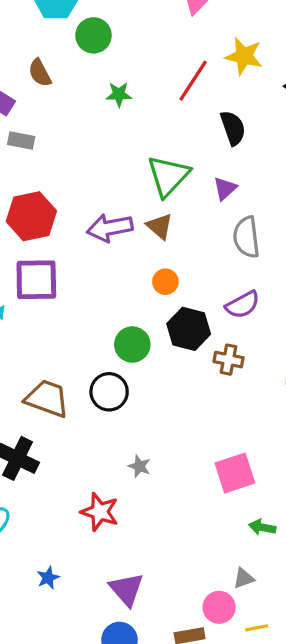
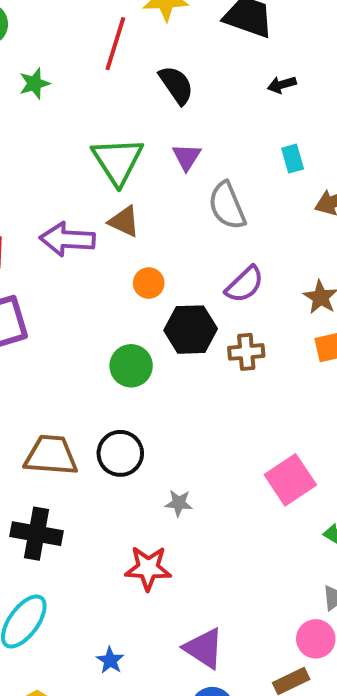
purple arrow: (110, 228) -> (67, 239), turned 30
black circle: (109, 392) -> (120, 453), moved

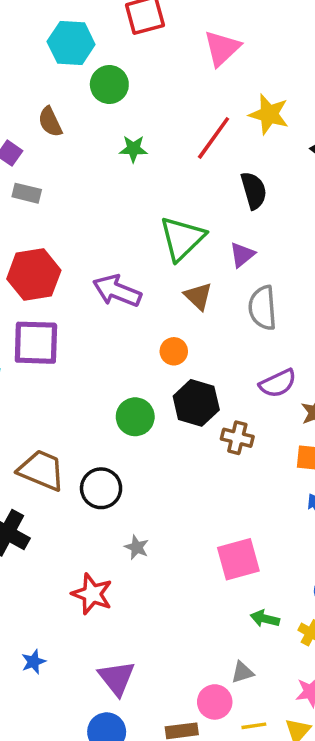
brown triangle: (124, 222) -> (198, 296), moved
purple semicircle: (245, 284) -> (278, 383), moved

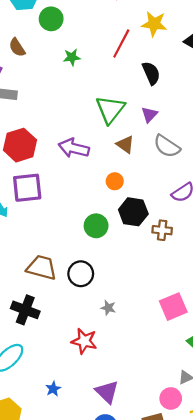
gray semicircle: (263, 308) -> (167, 146), turned -44

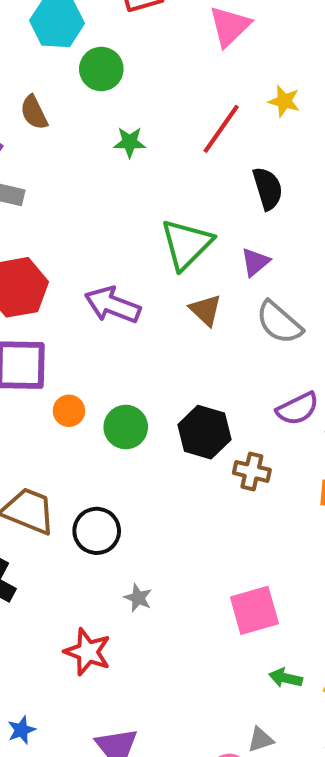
yellow star: (154, 24) -> (284, 101), size x0.7
orange circle: (115, 181) -> (69, 411), moved
green circle: (96, 226) -> (126, 427), moved

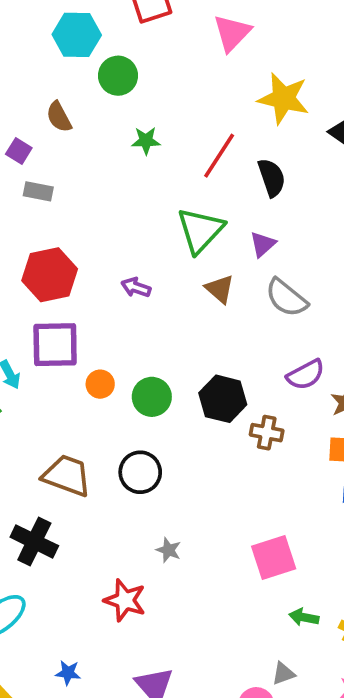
yellow star: (284, 101) -> (284, 99), size x1.8
red line: (221, 129) -> (219, 156), moved
purple arrow: (113, 305) -> (136, 287), size x0.6
black circle: (97, 531) -> (140, 472), moved
blue star: (21, 730) -> (68, 673), turned 30

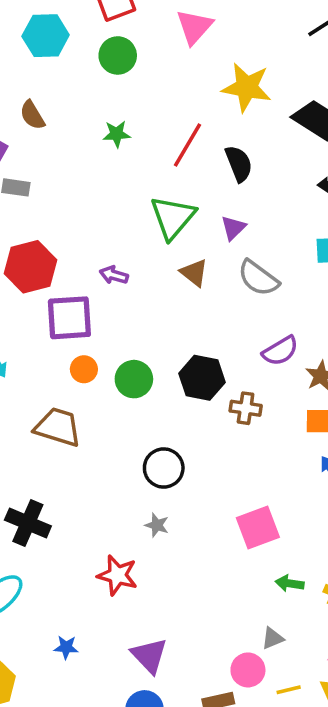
green circle: (118, 76) -> (118, 55), moved
purple square: (55, 345) -> (69, 318), moved
black circle: (140, 472) -> (164, 468), moved
brown trapezoid: (67, 476) -> (58, 427), moved

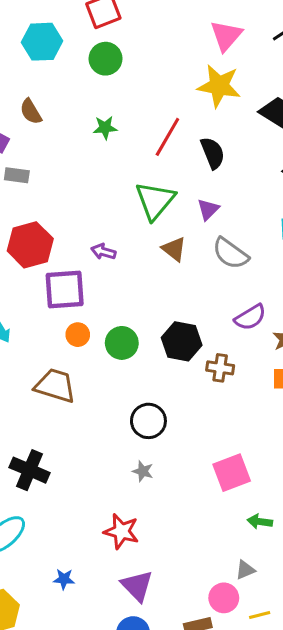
pink triangle: (194, 27) -> (226, 36), moved
red star: (117, 575) -> (121, 531), moved

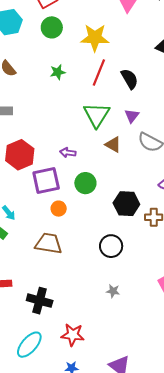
yellow star: (219, 86) -> (95, 38), moved
green circle: (122, 343) -> (85, 183), moved
black circle: (148, 421) -> (111, 246), moved
red star: (121, 531) -> (73, 335), moved

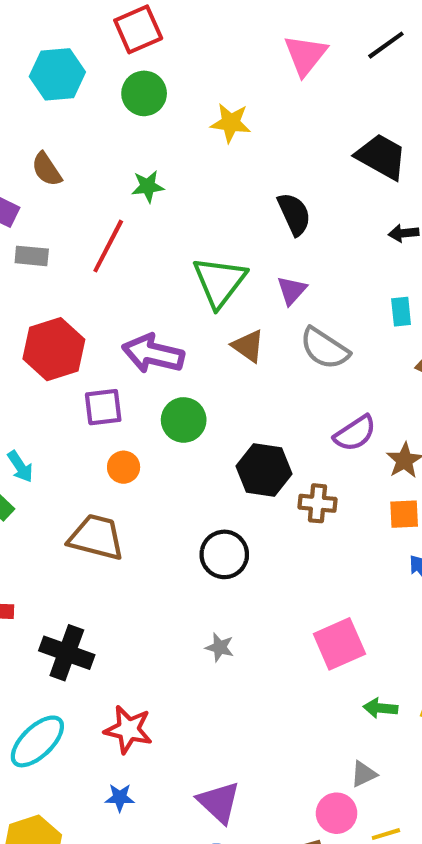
yellow star: (95, 38) -> (231, 123), size x0.7
red line: (99, 72) -> (108, 246), moved
purple arrow: (68, 153) -> (153, 354), size x1.8
purple square: (46, 181) -> (103, 407), size x0.7

